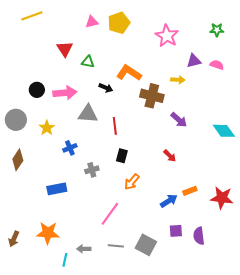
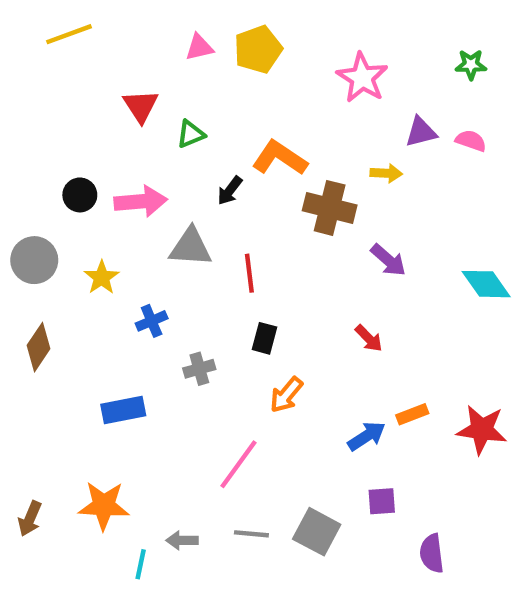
green triangle: (88, 62) -> (191, 134), turned -32
black arrow: (106, 88) -> (230, 191), turned 104
purple semicircle: (199, 236) -> (432, 553), moved

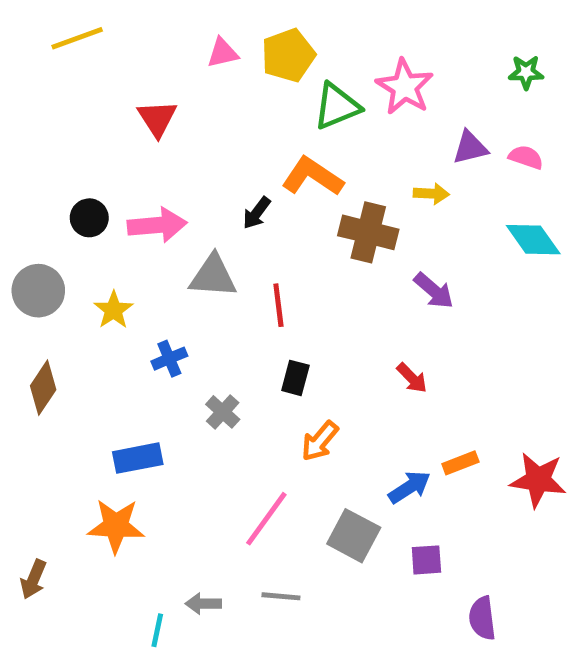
green triangle: (191, 134) -> (337, 106), moved, size x1.5
cyan diamond: (486, 284) -> (533, 240), moved
gray cross: (199, 369) -> (223, 412), turned -32
orange star: (104, 506) -> (116, 526), moved
gray square: (317, 532) -> (354, 536), moved

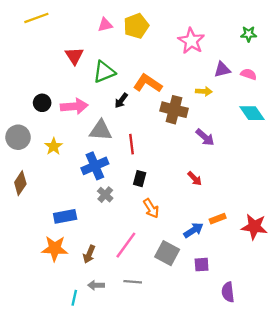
green triangle: (337, 106) -> (104, 72), moved
blue cross: (169, 359) -> (95, 166), moved, size x1.6
orange arrow: (320, 441) -> (151, 208), turned -72
brown arrow: (33, 579) -> (89, 254), moved

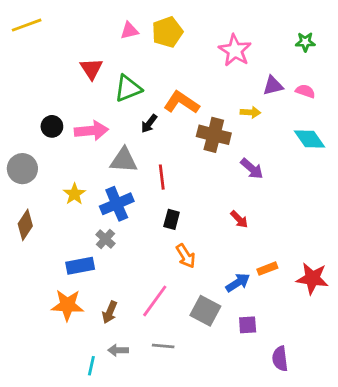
yellow line: (36, 18) -> (27, 25), moved
yellow star: (54, 146) -> (74, 194), moved
gray cross: (105, 195) -> (105, 239), moved

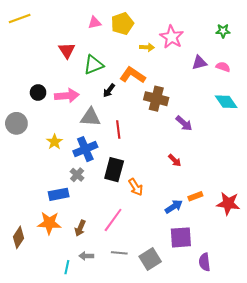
yellow arrow: (250, 112) -> (147, 47), moved
black rectangle: (172, 219) -> (114, 170), moved, size x1.6
brown diamond: (25, 225) -> (18, 237), moved
gray square: (205, 311) -> (150, 259), moved, turned 30
purple square: (248, 325) -> (181, 237), size x1.6

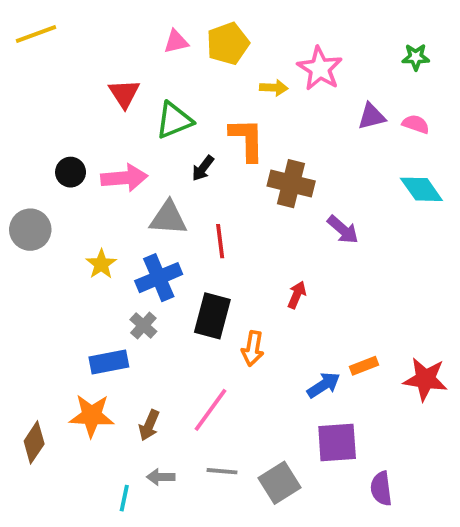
orange L-shape: (133, 75) -> (247, 139), turned 55
red arrow: (175, 160) -> (297, 295), moved, turned -112
orange arrow: (136, 187) -> (253, 349), turned 42

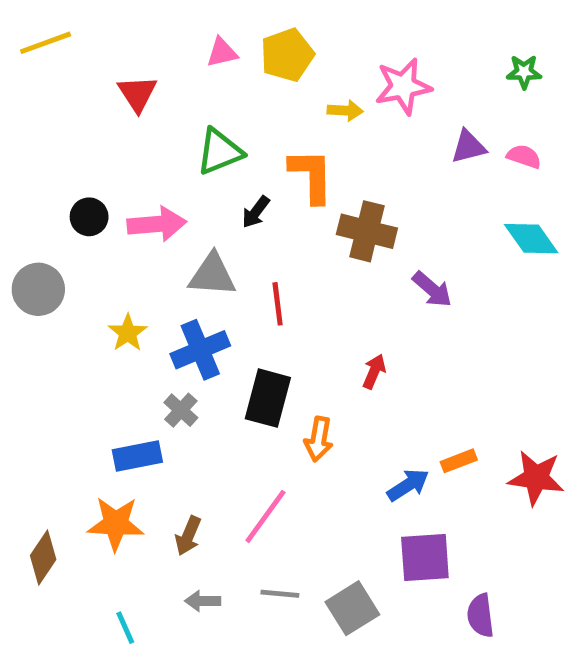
pink star: (320, 69) -> (403, 86), turned 30
red triangle: (124, 93) -> (137, 94), moved
cyan line: (124, 498) -> (125, 628), moved, turned -36

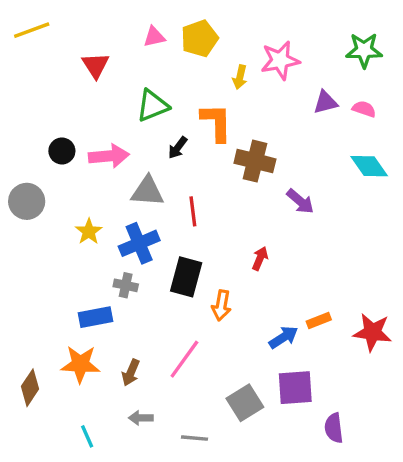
green star: (524, 72) -> (364, 50), size x1.5
yellow arrow: (345, 111) -> (240, 77), turned 100
gray cross: (181, 410) -> (126, 285), turned -30
gray line: (280, 594) -> (195, 438), moved
gray square: (352, 608) -> (245, 403), moved

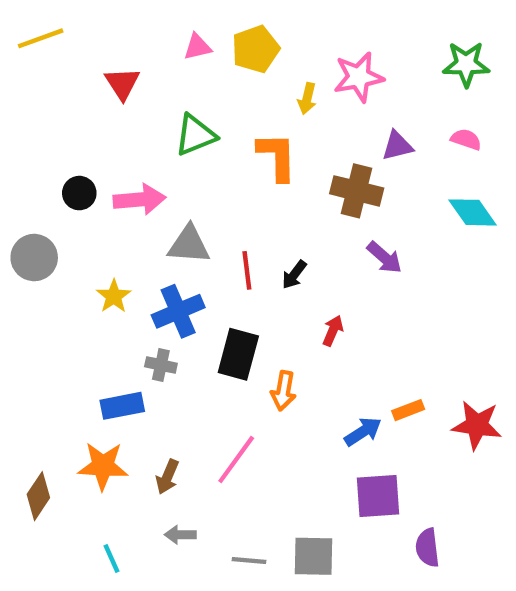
purple triangle: (325, 102) -> (397, 146), moved
black arrow: (178, 148) -> (294, 275), moved
brown cross: (255, 161) -> (357, 191), moved
gray square: (245, 403) -> (314, 556), moved, turned 33

